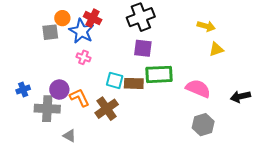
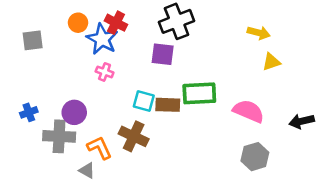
gray square: (50, 32) -> (33, 40), moved
purple square: (143, 48) -> (163, 54), moved
orange L-shape: (79, 98) -> (100, 148), moved
brown cross: (107, 109) -> (134, 136), turned -30

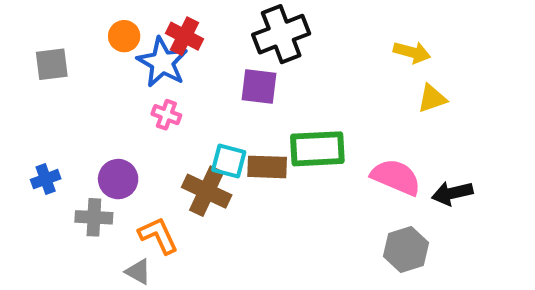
black arrow: (302, 121) -> (452, 193), moved
gray cross: (59, 136) -> (94, 217), size x0.7
brown cross: (134, 136) -> (207, 191), moved

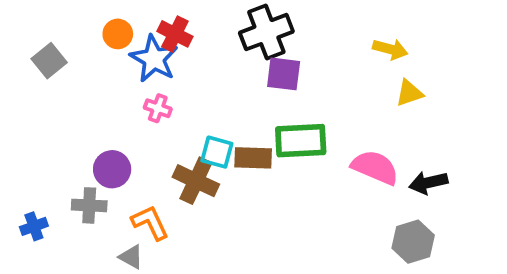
gray square: (52, 64) -> (49, 61), turned -32
purple square: (259, 86) -> (284, 74), moved
blue cross: (46, 179) -> (34, 226), moved
gray hexagon: (406, 250) -> (413, 242), moved

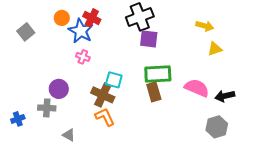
brown rectangle: (253, 158) -> (154, 92), moved, turned 72
orange L-shape: (150, 223) -> (105, 117), moved

